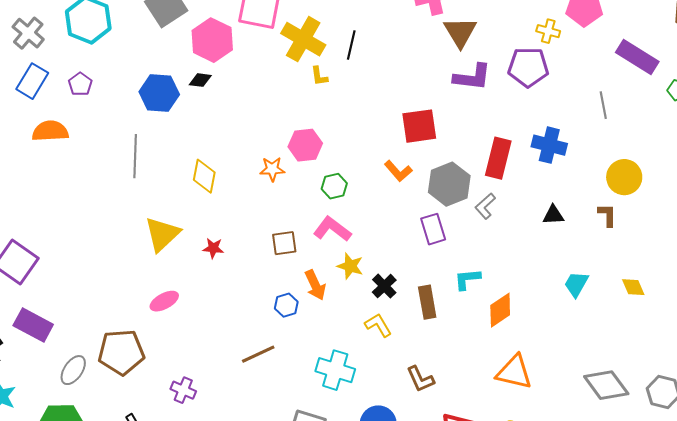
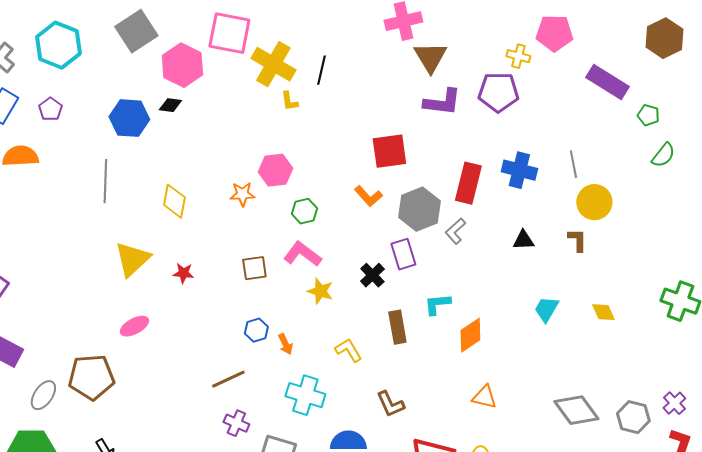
gray line: (603, 105) -> (573, 164), moved
orange arrow: (315, 285) -> (285, 344), moved, size x0.7
black cross: (384, 286) -> (372, 275), moved
orange triangle: (514, 372) -> (484, 397), size x0.7
purple cross: (183, 390) -> (236, 423), moved

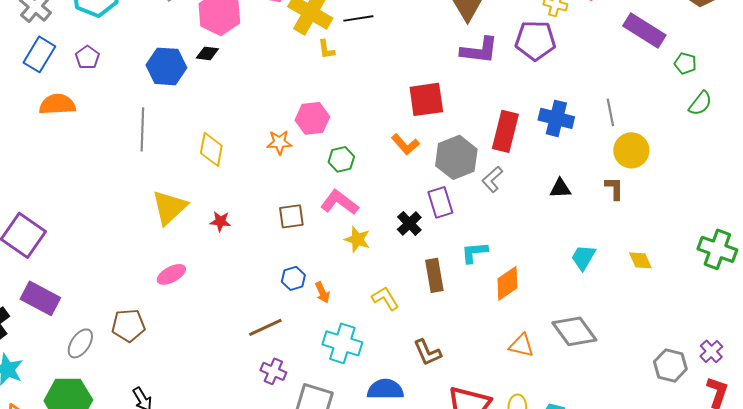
black line: (321, 70) -> (358, 18), turned 68
brown pentagon: (91, 377) -> (128, 325), size x0.7
gray diamond: (576, 410) -> (574, 331), moved

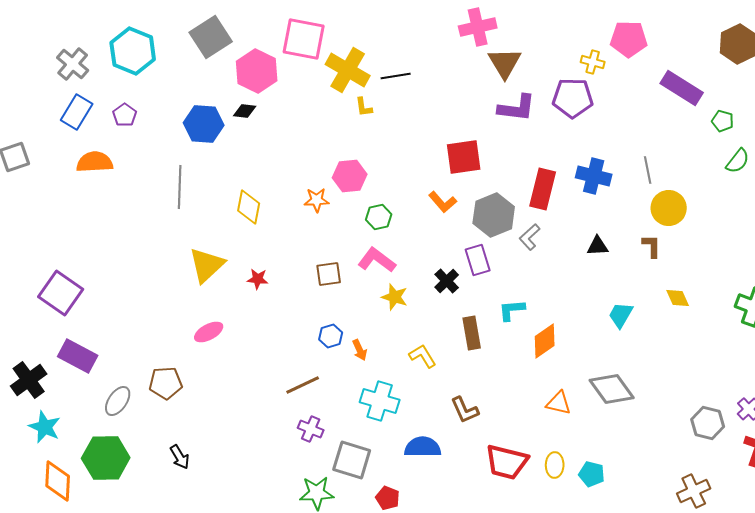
yellow diamond: (640, 260) -> (678, 298), moved

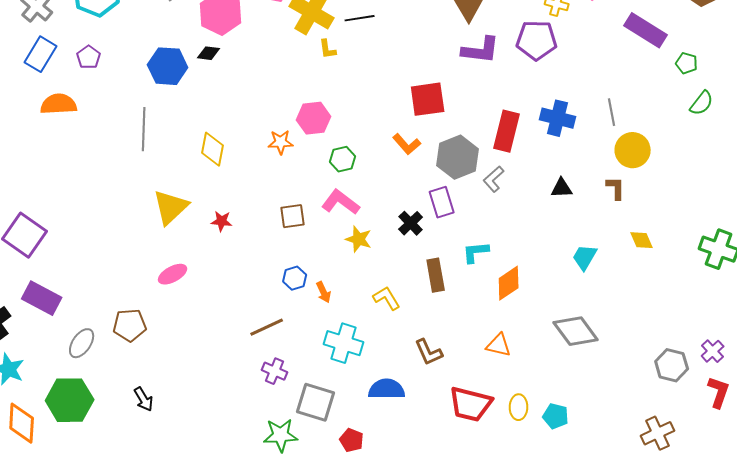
orange triangle: (559, 403) -> (499, 345), moved

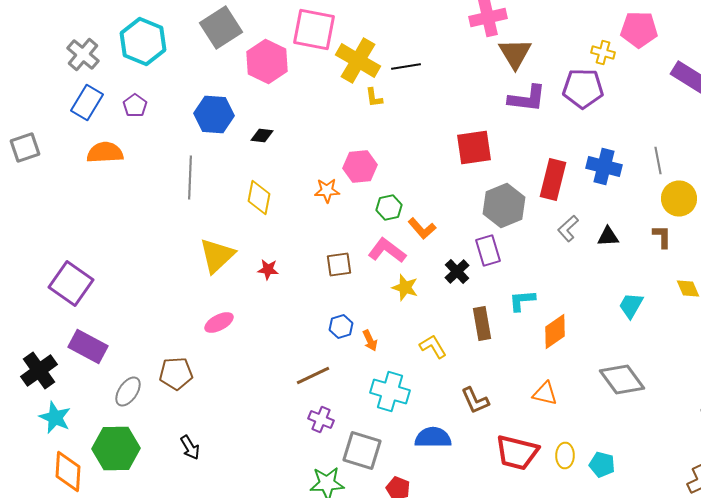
black diamond: (209, 53) -> (262, 136), moved
orange L-shape: (407, 144) -> (422, 228), moved
gray L-shape: (494, 179) -> (568, 228), moved

